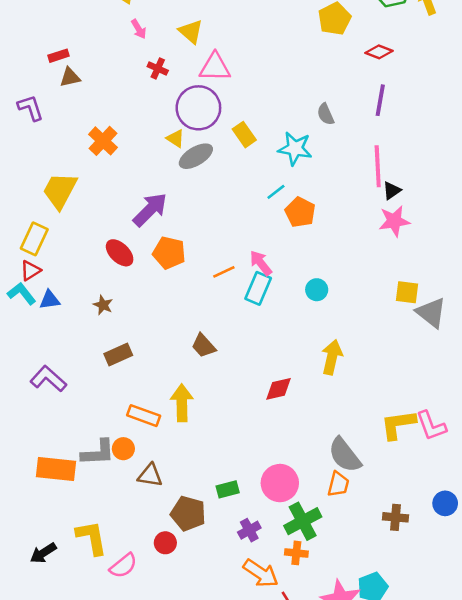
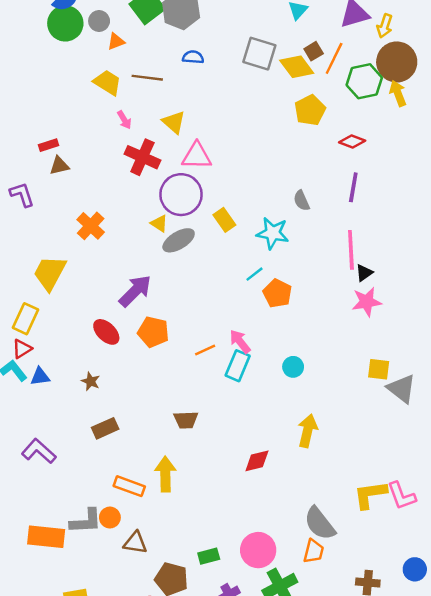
red cross: (158, 68) -> (142, 157), size x1.8
brown trapezoid: (203, 346) -> (186, 420), turned -50

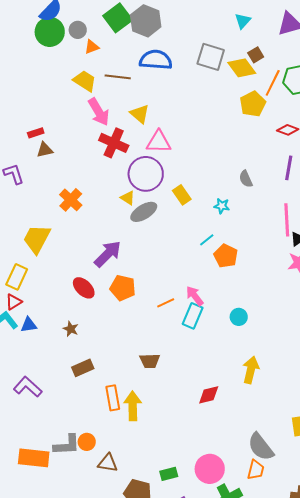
blue semicircle: (193, 57) -> (156, 60), size x1.8
orange line: (334, 58) -> (273, 83), moved
pink arrow: (124, 120) -> (99, 112), size x1.8
cyan star: (273, 233) -> (222, 206), size x0.6
orange rectangle: (129, 486) -> (113, 398), moved, turned 60

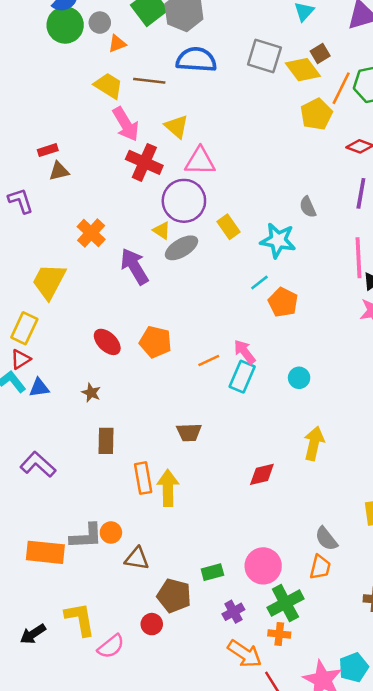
cyan star: (222, 206) -> (278, 240), size x1.8
purple arrow: (108, 254) -> (134, 266), moved, turned -76
brown rectangle: (83, 368) -> (106, 441), turned -65
gray semicircle: (261, 447) -> (326, 539), size x0.7

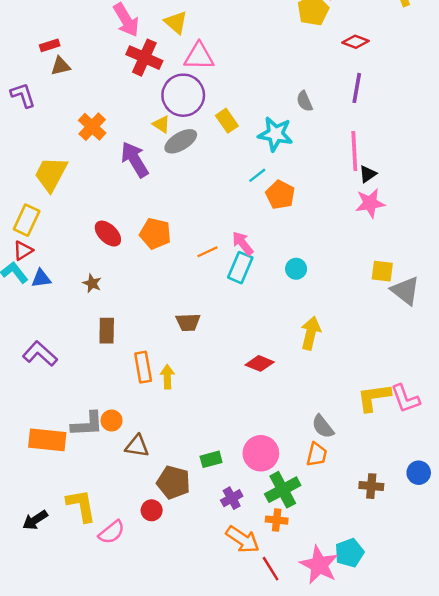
red diamond: (262, 474) -> (260, 363), turned 36
yellow arrow: (168, 488) -> (167, 377), size x0.7

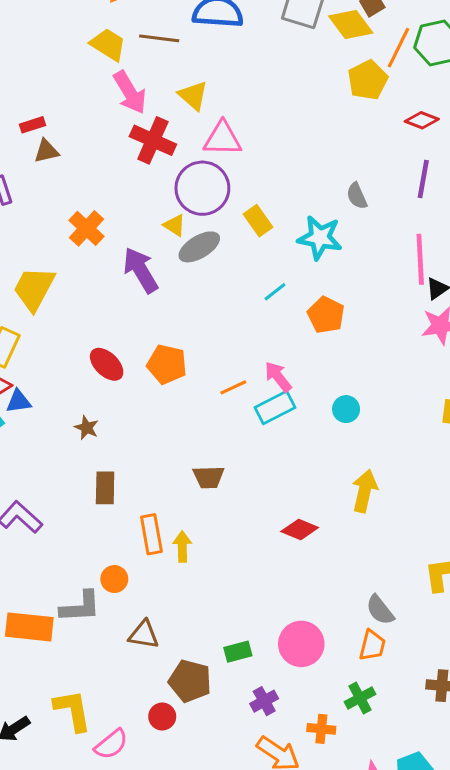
cyan line: (257, 175) -> (275, 292), moved
cyan rectangle: (240, 268) -> (275, 408), turned 40
blue triangle: (41, 278) -> (19, 401), moved
orange circle: (112, 420) -> (114, 579), moved
green cross: (283, 490) -> (360, 698), moved, size x0.7

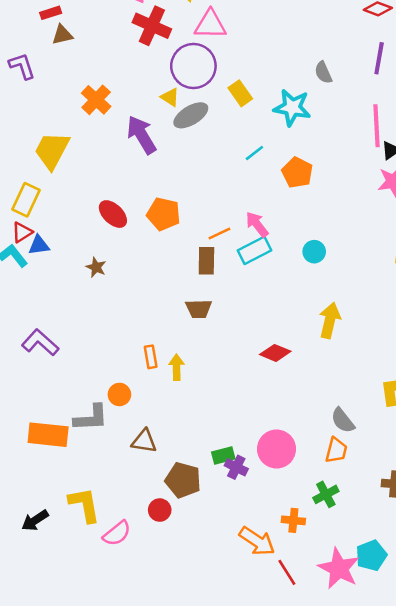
brown rectangle: (105, 488) -> (206, 261), moved
orange rectangle: (151, 534) -> (151, 357), size x0.7
purple cross: (264, 701) -> (236, 467), moved, turned -35

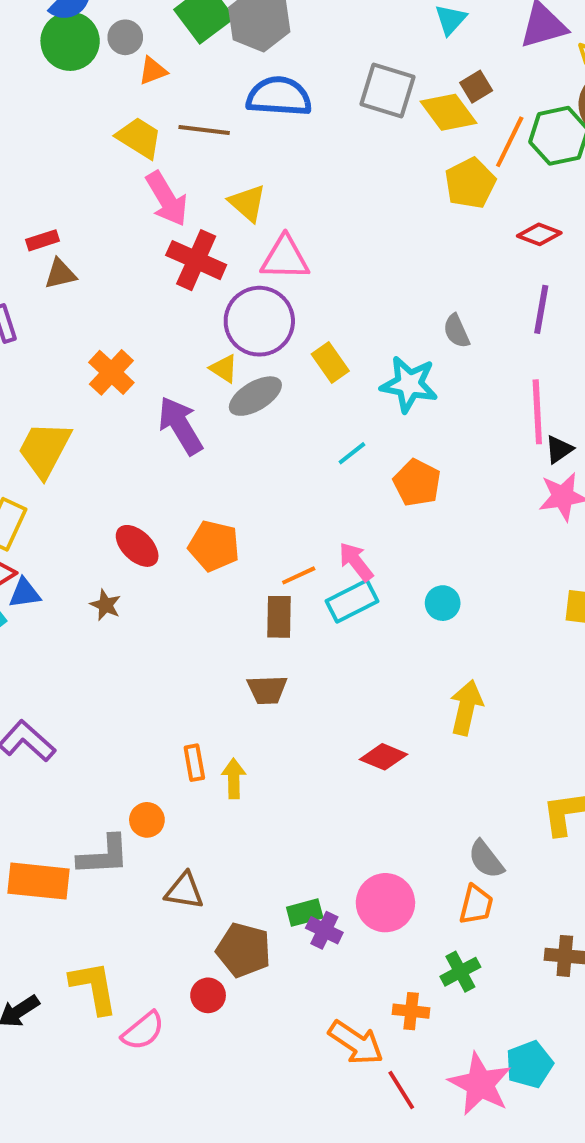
brown star: (96, 267) -> (106, 605), moved

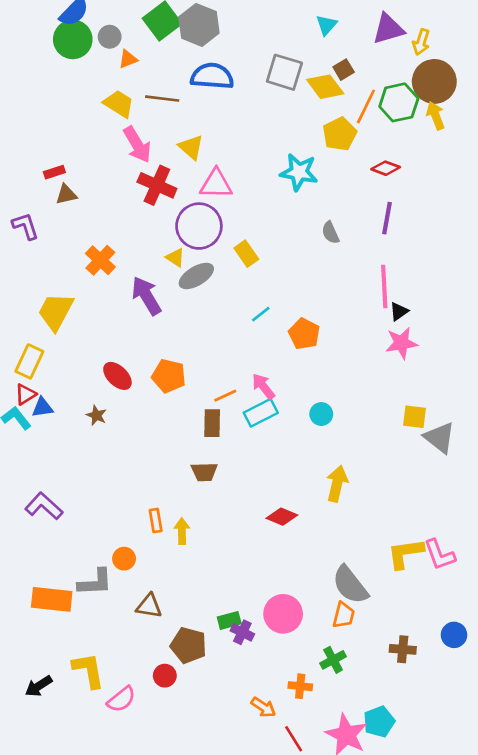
cyan star: (409, 384) -> (299, 172), moved
gray semicircle: (486, 859) -> (350, 585), size x1.5
orange arrow: (356, 1043) -> (263, 707), size x0.7

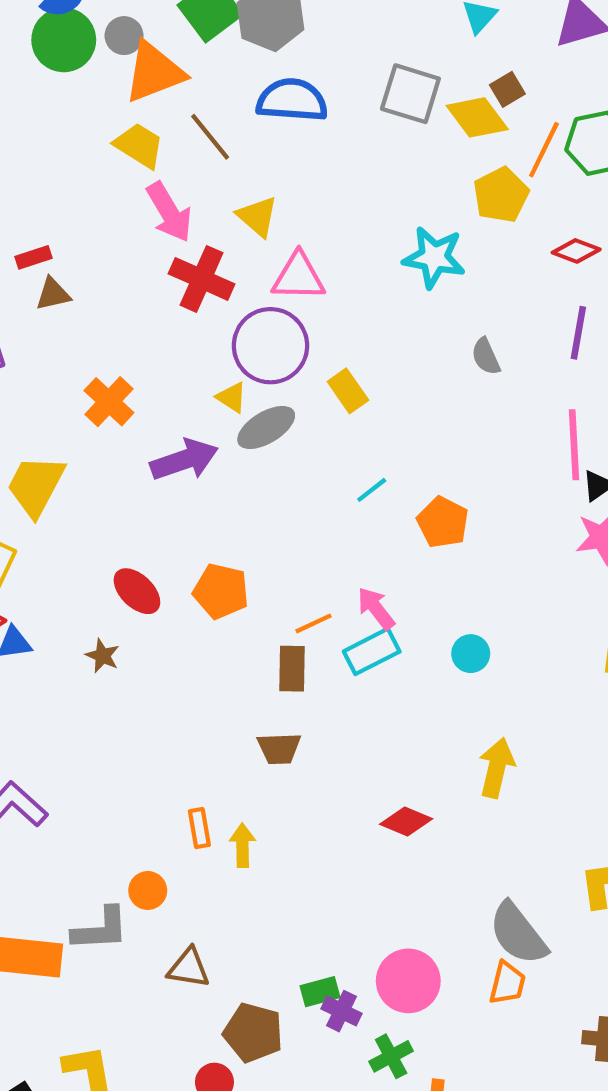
orange triangle: (128, 59) -> (154, 72), size x2.0
brown line: (162, 99) -> (210, 137), turned 44
purple arrow: (146, 296) -> (184, 460), turned 102
green cross: (333, 660) -> (391, 1056), moved

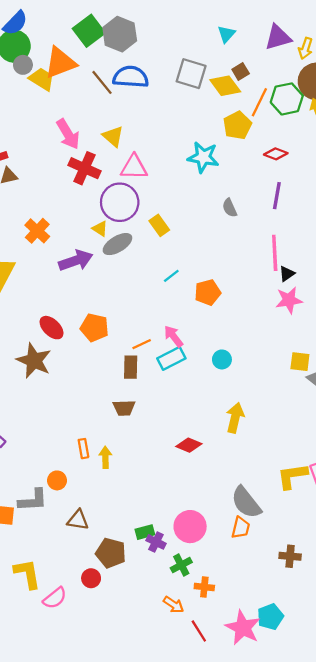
gray circle: (124, 36) -> (23, 65), moved
brown line: (210, 137) -> (102, 82), moved
yellow trapezoid: (139, 145) -> (42, 79), moved
orange pentagon: (443, 522) -> (208, 292), turned 30
brown star: (102, 656) -> (34, 361), size x2.0

